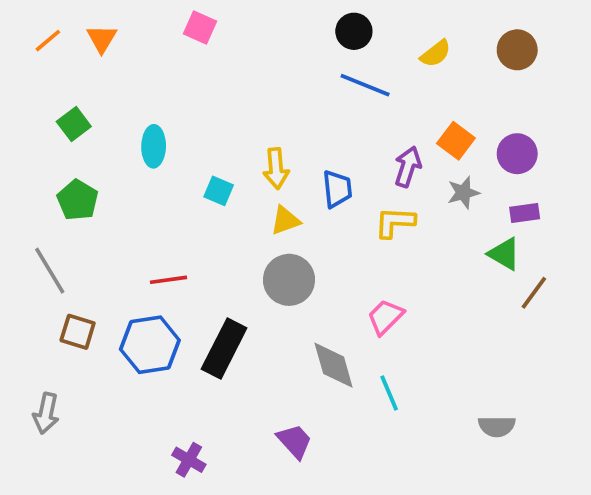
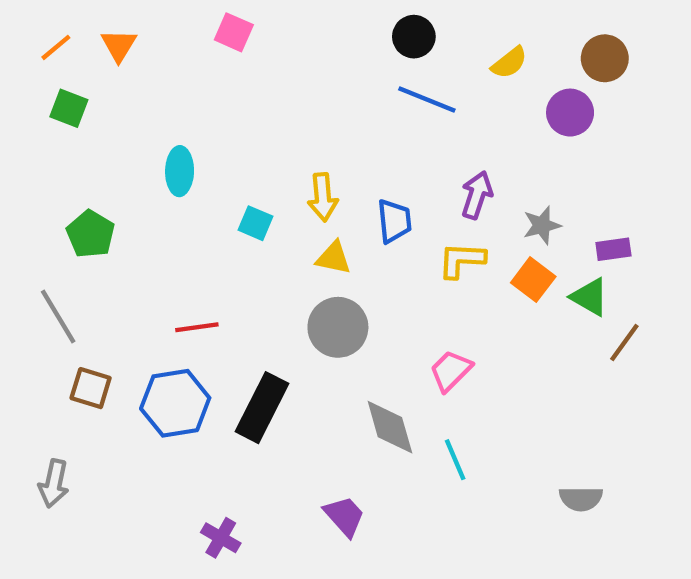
green square: (74, 124) -> (69, 108), moved, turned -32
orange square: (456, 141) -> (533, 280), moved
purple circle: (517, 154) -> (570, 113), moved
yellow triangle: (285, 220) -> (334, 258), turned 32

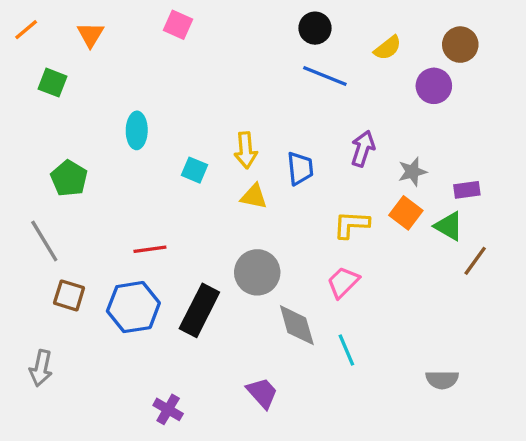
orange line: (56, 47) -> (26, 30), moved
yellow L-shape: (462, 260) -> (351, 225), moved
gray circle: (338, 327) -> (257, 272), moved

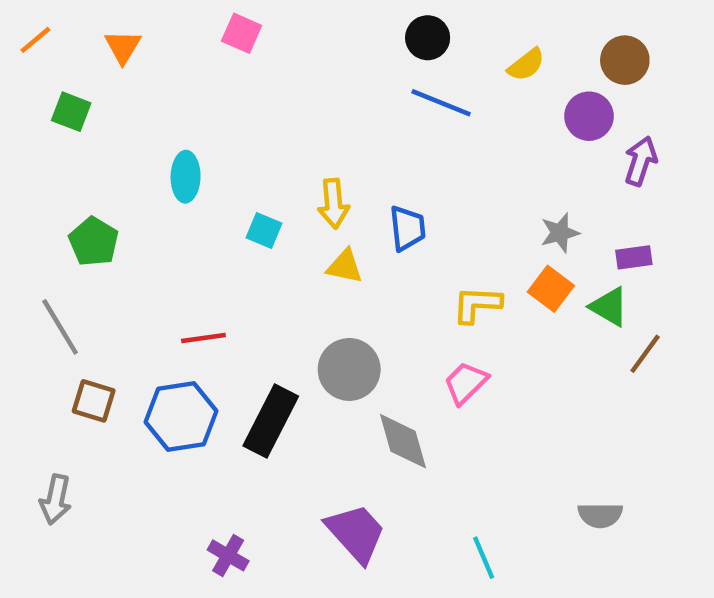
purple arrow: (363, 149) -> (641, 161), moved
cyan line: (346, 350) -> (484, 558), moved
purple trapezoid: (262, 393) -> (356, 533), size x1.4

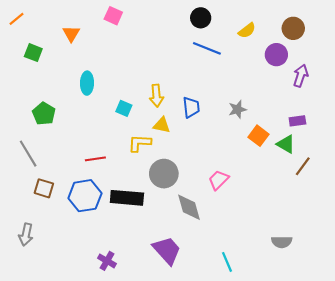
orange triangle: (123, 47) -> (71, 34), moved
gray star: (560, 233) -> (237, 109), moved
yellow L-shape: (477, 304) -> (140, 143), moved
black rectangle: (271, 421) -> (127, 198), turned 68

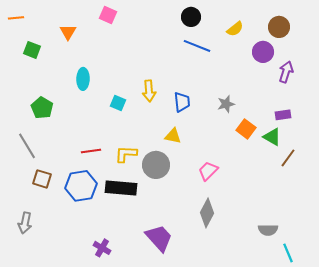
orange line: (16, 19) -> (16, 18), turned 35
yellow triangle: (162, 125) -> (173, 136), moved
yellow L-shape: (140, 143) -> (126, 154), moved
gray diamond: (189, 207) -> (207, 213), moved, turned 44
cyan line: (227, 262) -> (288, 253), moved

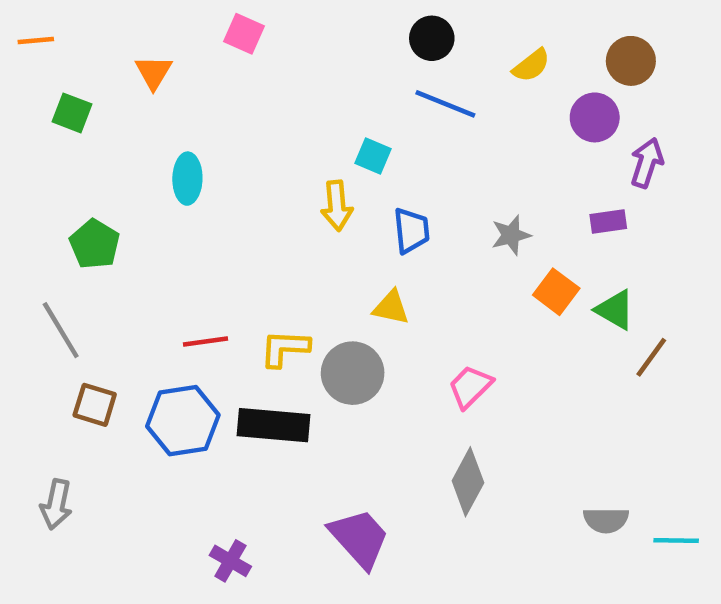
cyan square: (118, 103) -> (373, 156), moved
purple rectangle: (283, 115) -> (608, 222), moved
cyan line: (288, 253) -> (676, 541), moved, turned -66

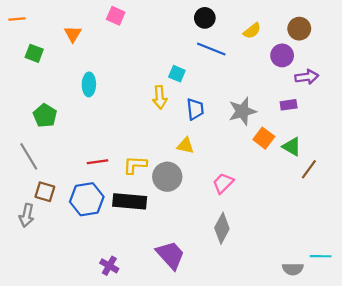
purple arrow: (647, 163) -> (307, 77), turned 65
gray star: (511, 235) -> (242, 111), size x1.5
gray arrow: (56, 504) -> (27, 215), moved
gray semicircle: (606, 520) -> (293, 269), moved

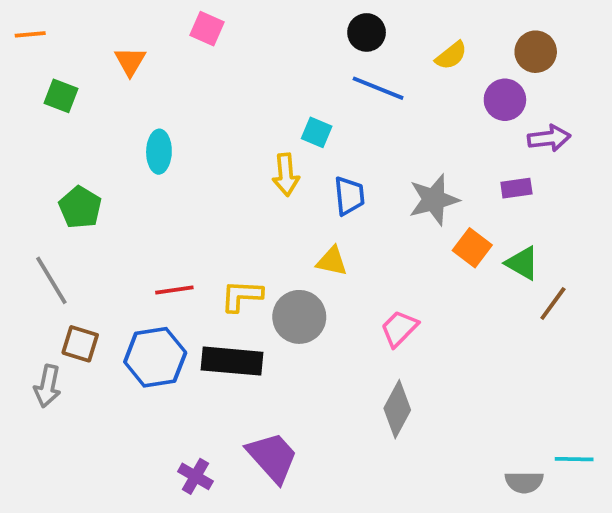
purple trapezoid: (170, 255) -> (272, 457), moved

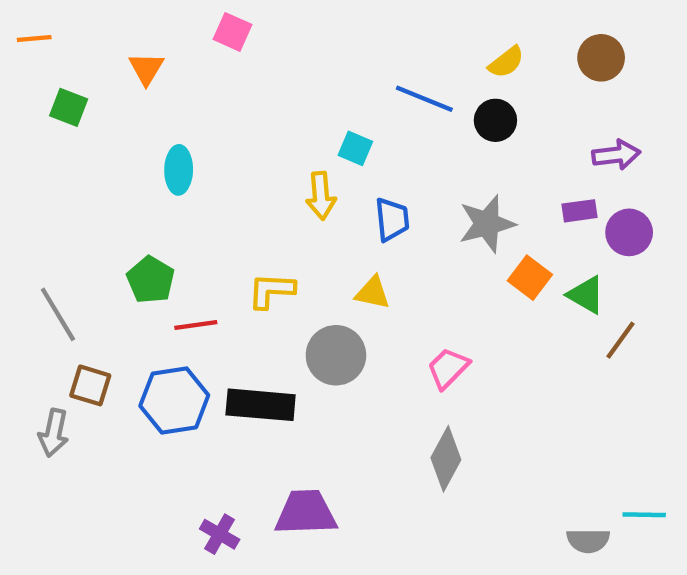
black circle: (367, 32) -> (495, 120), moved
purple circle: (505, 100) -> (629, 232), moved
green pentagon: (80, 207) -> (151, 280), moved
yellow L-shape: (242, 296) -> (271, 291), moved
purple trapezoid: (272, 457) -> (306, 513), turned -50

